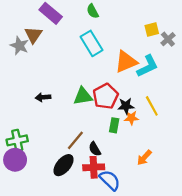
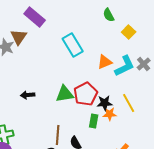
green semicircle: (93, 11) -> (109, 15), moved
yellow square: (152, 29) -> (129, 32), turned -32
gray cross: (168, 39) -> (144, 64), moved
orange triangle: (126, 62) -> (105, 62), size x0.7
brown line: (75, 140) -> (58, 135), turned -36

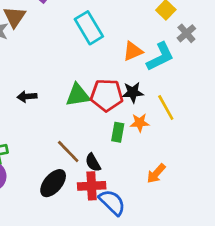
gray cross: (144, 64) -> (186, 33), moved
red pentagon: (86, 94) -> (107, 95), turned 30
black star: (105, 103) -> (133, 92), moved
brown line: (58, 135) -> (68, 152), turned -48

